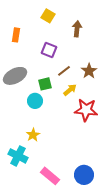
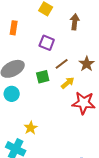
cyan circle: (35, 101) -> (12, 94), moved

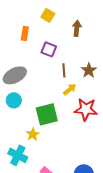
orange rectangle: (14, 28) -> (25, 33), moved
brown line: (62, 64) -> (64, 70), turned -56
green square: (43, 77) -> (47, 114), moved, size x1.6

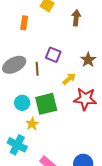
purple square: (49, 49) -> (53, 55), moved
brown line: (64, 70) -> (37, 69), moved
cyan circle: (14, 100) -> (22, 103), moved

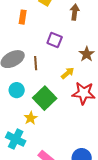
purple square: (53, 55) -> (55, 40), moved
cyan circle: (22, 103) -> (17, 90), moved
green square: (46, 104) -> (45, 98), turned -30

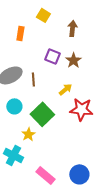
brown star: (87, 54) -> (73, 60), moved

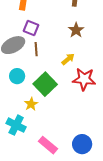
purple square: (52, 56) -> (31, 28), moved

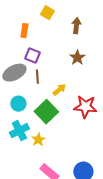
yellow arrow: (68, 59) -> (59, 90), moved
yellow star: (31, 104) -> (38, 140), moved
cyan cross: (16, 125) -> (19, 131), moved, turned 36

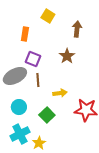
brown star: (77, 58) -> (67, 56), moved
yellow arrow: (59, 90) -> (60, 93), turned 32
green square: (46, 112) -> (47, 115), size x0.7

